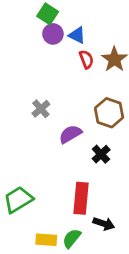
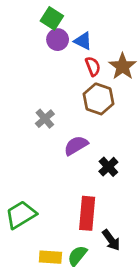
brown hexagon: (109, 113) -> (99, 99), moved
black arrow: (104, 224) -> (111, 240), turned 35

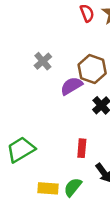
brown hexagon: (99, 99) -> (92, 69), moved
red rectangle: (87, 213) -> (82, 148), size x0.6

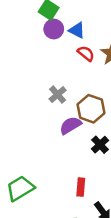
red semicircle: (87, 13) -> (86, 53), turned -30
gray cross: (43, 61) -> (58, 95), moved

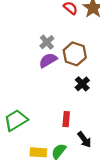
purple semicircle: (70, 125) -> (48, 60), moved

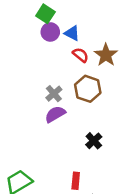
brown hexagon: (75, 54) -> (88, 89), moved

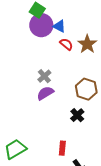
purple circle: (50, 32) -> (41, 25), size x1.5
brown hexagon: (88, 89) -> (86, 89), moved

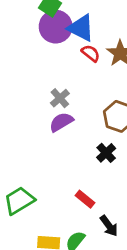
blue triangle: (59, 26) -> (81, 28), size x1.5
red rectangle: (62, 148) -> (85, 199), turned -56

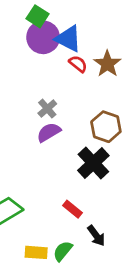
black cross: (106, 153) -> (93, 163), size x1.6

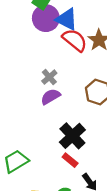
red semicircle: (78, 64) -> (75, 40), size x1.6
black cross: (93, 163) -> (72, 136), moved

